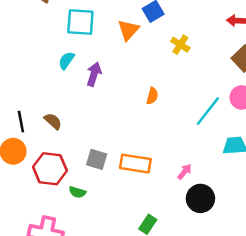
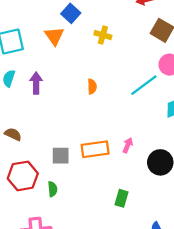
cyan line: (208, 111) -> (144, 85), turned 32
pink arrow: (185, 172) -> (128, 145), moved
green semicircle: (77, 192) -> (53, 189), turned -96

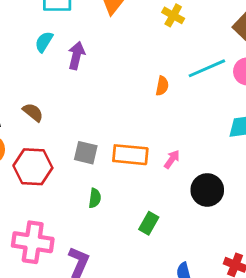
cyan line: (144, 85) -> (207, 68), moved
orange semicircle: (92, 87) -> (162, 86), moved
green semicircle: (53, 189) -> (95, 198), moved

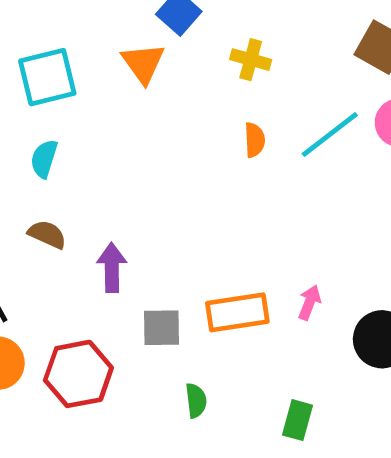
purple arrow: (76, 56) -> (112, 268), moved
orange semicircle: (162, 86) -> (255, 140), moved
brown semicircle: (33, 112) -> (47, 234), moved

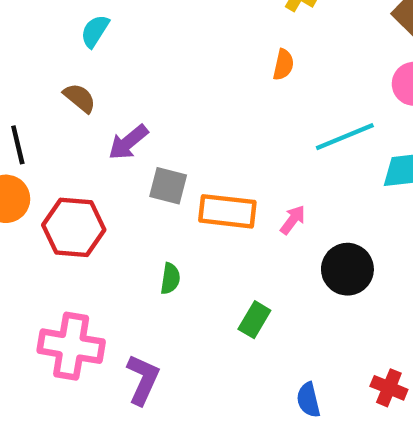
cyan line: (330, 134) -> (345, 137), moved
purple arrow: (112, 268) -> (128, 142), turned -144
gray square: (161, 328) -> (168, 186), moved

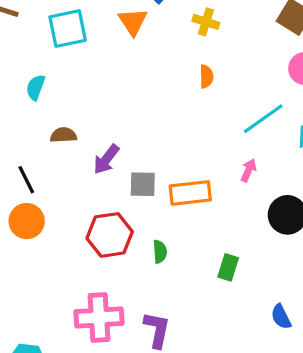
cyan semicircle: (95, 31) -> (36, 87), moved
brown semicircle: (80, 98) -> (63, 135), turned -30
pink arrow: (293, 220) -> (249, 170), moved
red hexagon: (74, 227) -> (110, 235), moved

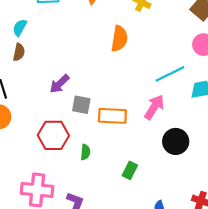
orange semicircle: (206, 77) -> (119, 39), moved, size x1.6
brown semicircle: (63, 135) -> (19, 52), moved, turned 96
pink arrow: (249, 170) -> (154, 107), size x1.6

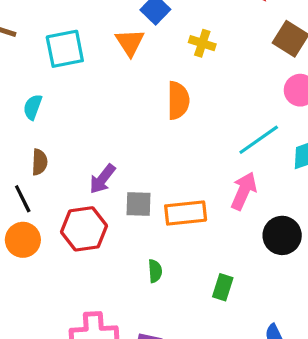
brown semicircle: (19, 52) -> (40, 162), moved
red hexagon: (53, 135) -> (84, 229), moved

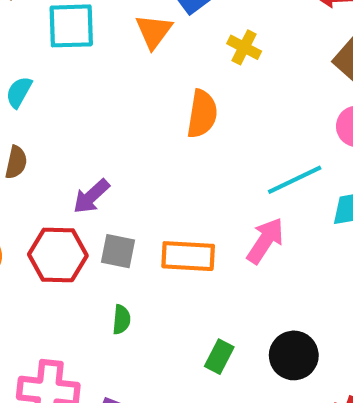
gray square: (138, 204) -> (118, 251), moved
black circle: (282, 235) -> (294, 355), moved
green semicircle: (155, 271) -> (121, 320), moved

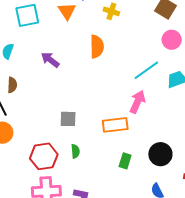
purple arrow: (91, 196) -> (50, 60), moved, turned 90
red hexagon: (58, 255) -> (44, 156), moved
orange rectangle: (188, 256) -> (115, 125), moved

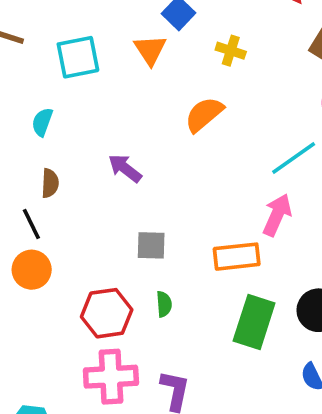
orange semicircle: (97, 47) -> (204, 114), turned -130
purple arrow: (50, 60) -> (125, 168), moved
green rectangle: (125, 161) -> (254, 322), size x1.8

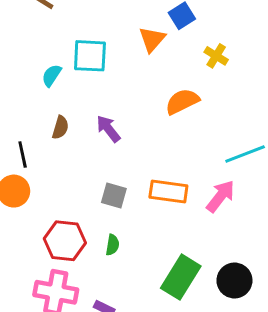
cyan square: (78, 57) -> (90, 56), moved
brown semicircle: (50, 183) -> (60, 127), moved
orange rectangle: (237, 257) -> (168, 191), moved

